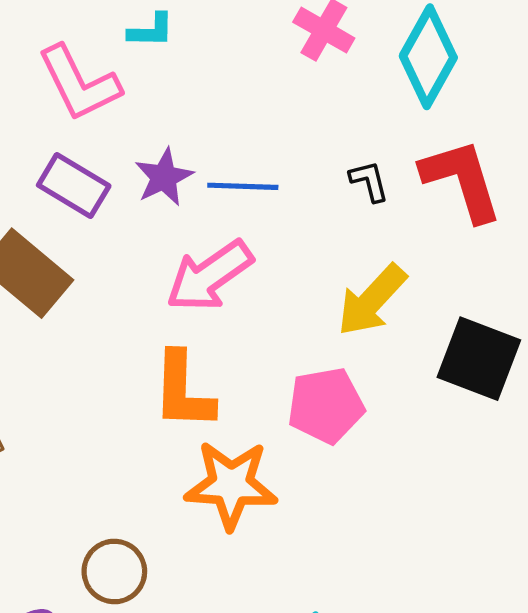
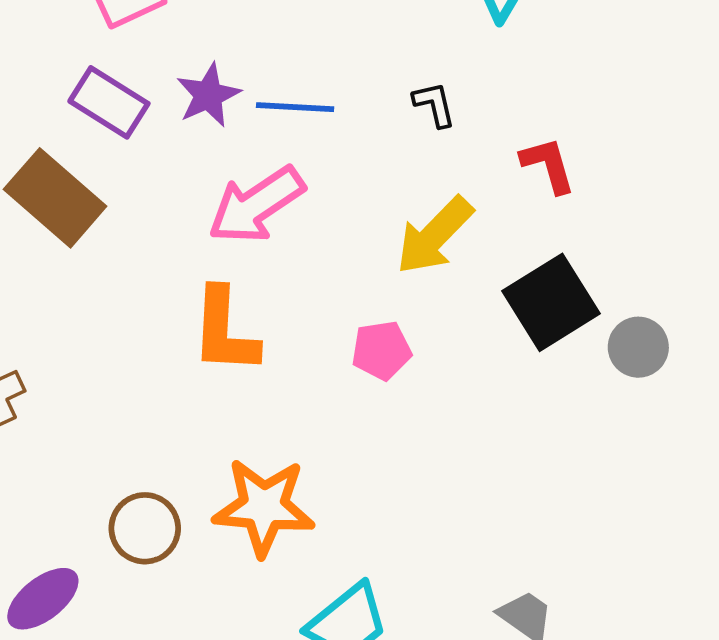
red L-shape: (462, 180) -> (548, 165), moved, size x0.6
black square: (479, 359) -> (551, 302), turned 36
pink pentagon: (326, 405) -> (381, 350), size x0.7
orange star: (231, 485) -> (264, 507), moved

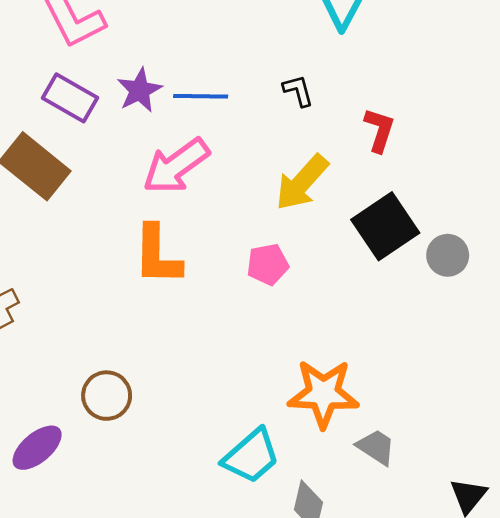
red L-shape: (548, 165) -> (379, 130), turned 36
orange star: (264, 507) -> (323, 394), moved

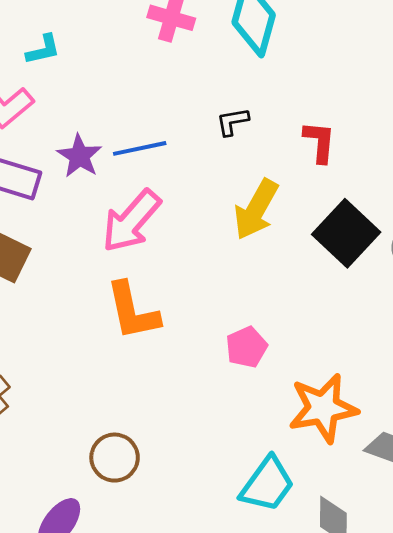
black L-shape: (298, 91) -> (232, 122), turned -72
pink pentagon: (268, 264) -> (246, 347), moved

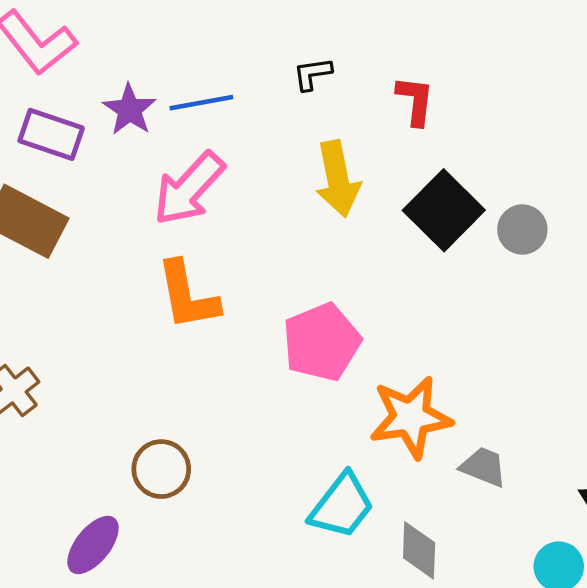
yellow arrow: (256, 209) -> (338, 179), turned -42
pink pentagon: (246, 347) -> (322, 342), size x1.6

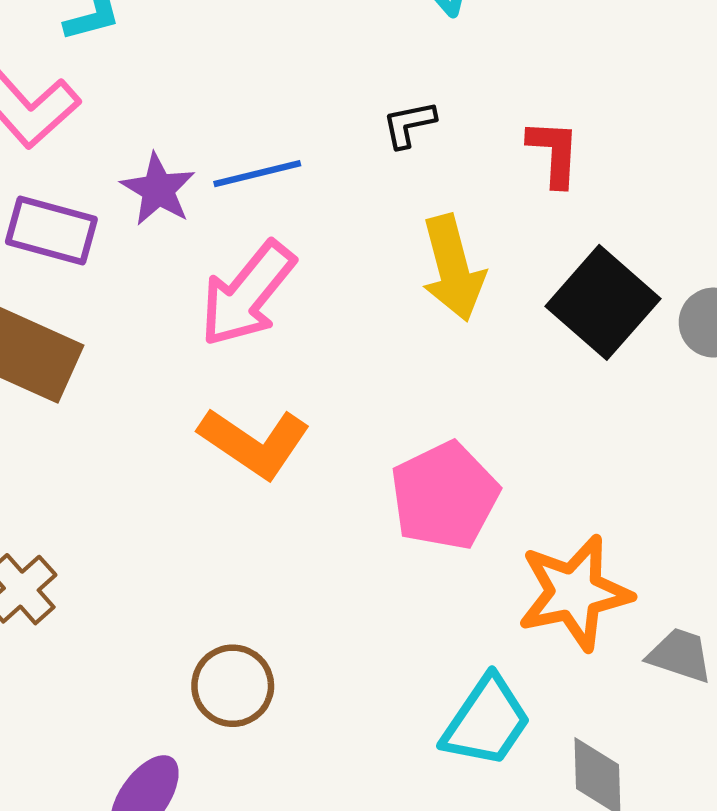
orange L-shape: (188, 296) -> (254, 443), turned -42

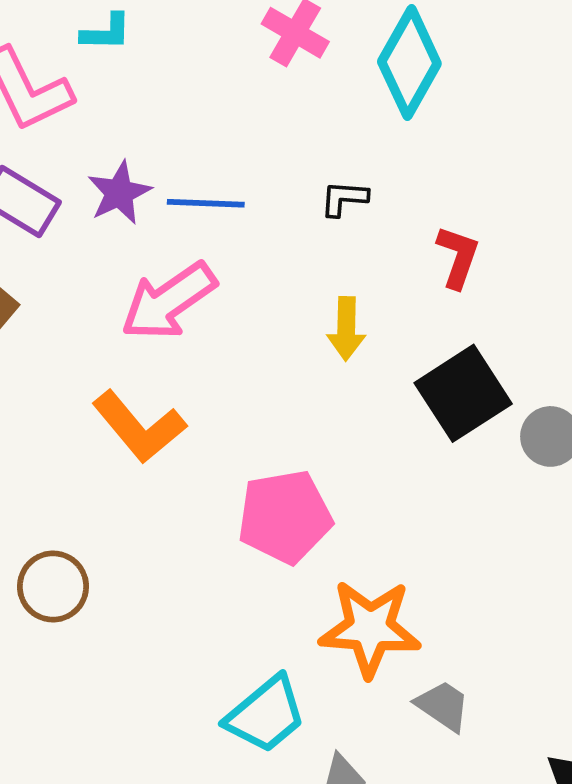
yellow arrow: (453, 268) -> (346, 329), size x0.7
brown circle: (233, 686) -> (53, 586), moved

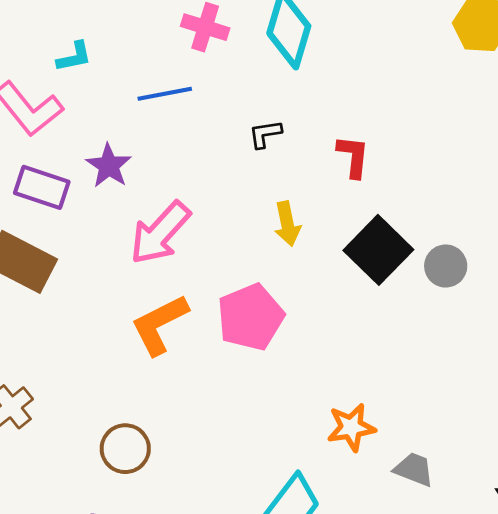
blue line: (206, 203) -> (165, 94), moved
orange L-shape: (139, 427) -> (160, 325), turned 116
pink pentagon: (285, 517) -> (251, 317), moved
orange star: (370, 628) -> (351, 427), size x0.7

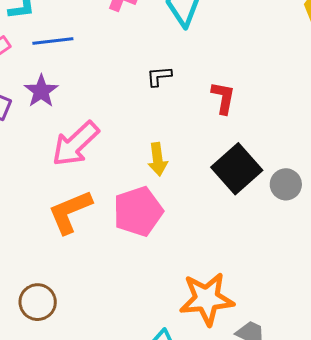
blue line: (165, 94) -> (53, 41), moved
yellow arrow: (287, 224) -> (158, 159), moved
orange star: (351, 427) -> (207, 299), size x1.5

